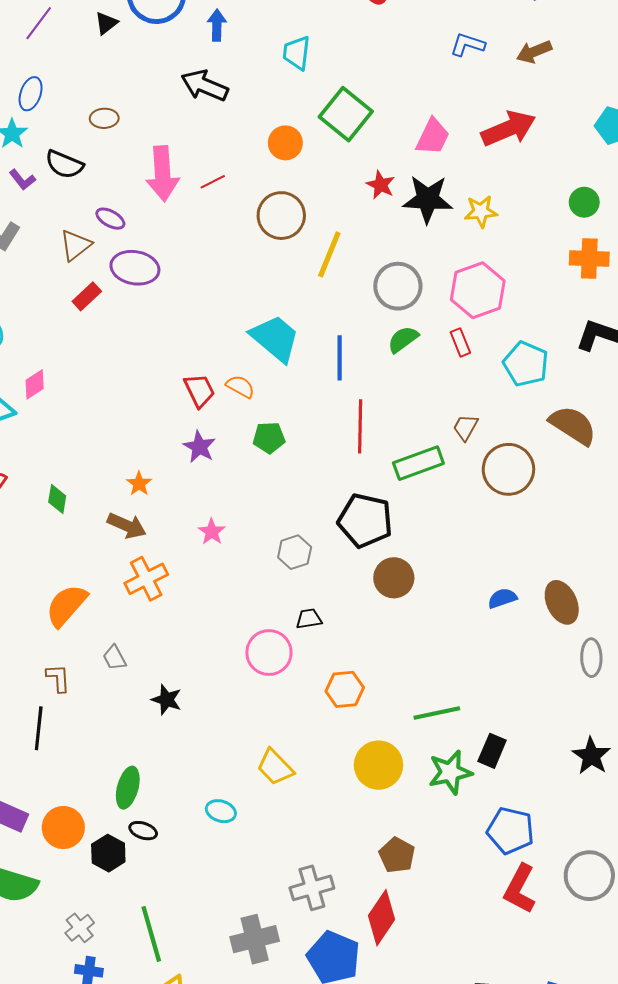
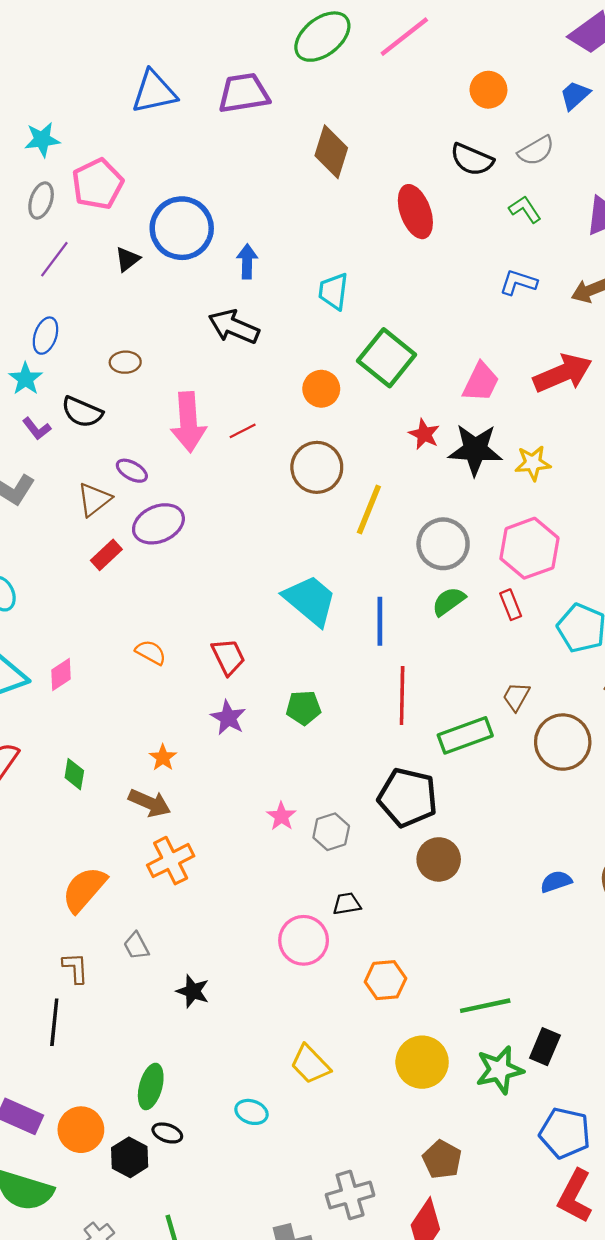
purple ellipse: (135, 268) -> (158, 524), turned -33
pink diamond: (35, 384) -> (61, 674), moved
orange semicircle: (240, 386) -> (151, 652), moved
pink star: (212, 532) -> (281, 816), moved

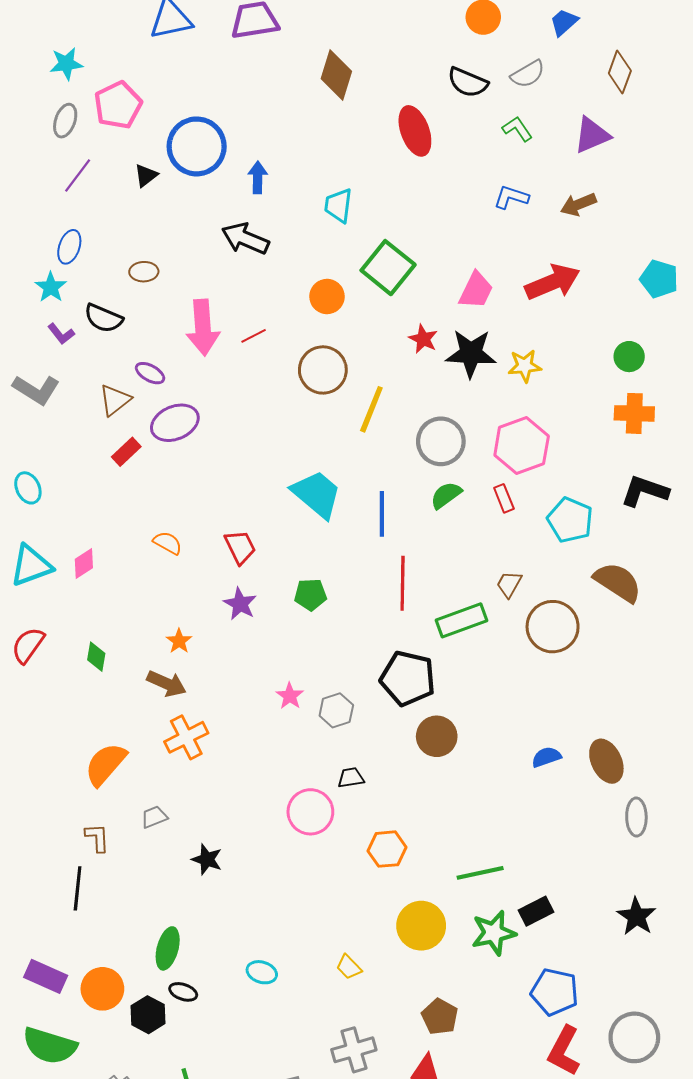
gray trapezoid: (136, 946) -> (154, 817), turned 96
black rectangle: (545, 1047) -> (536, 911), turned 40
yellow trapezoid: (310, 1064) -> (349, 967), moved, size x0.7

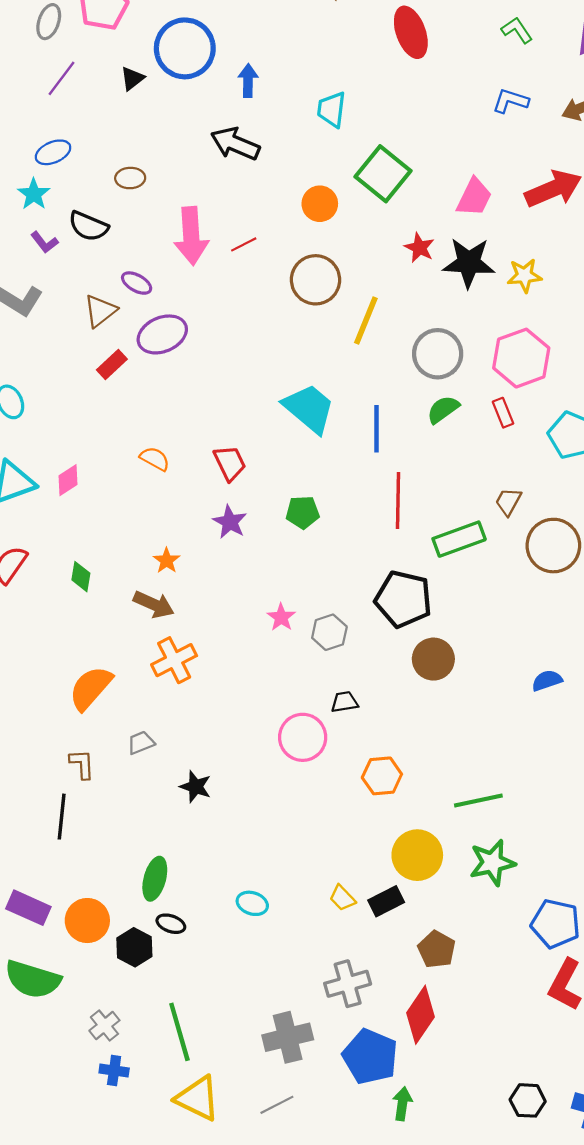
blue ellipse: (69, 247) -> (53, 152), turned 48
black rectangle: (536, 911) -> (386, 901), moved

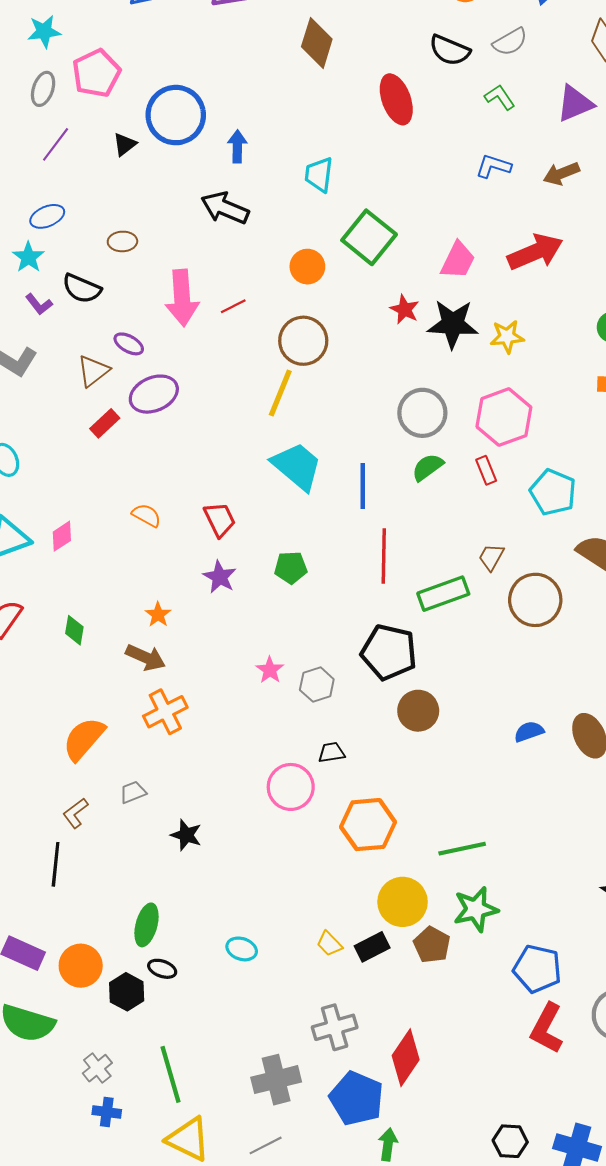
yellow line: (366, 321) -> (280, 393), moved
brown L-shape: (82, 764) -> (75, 813), turned -124
orange hexagon: (382, 776) -> (368, 825), size x1.4
brown pentagon: (437, 949) -> (432, 945), moved

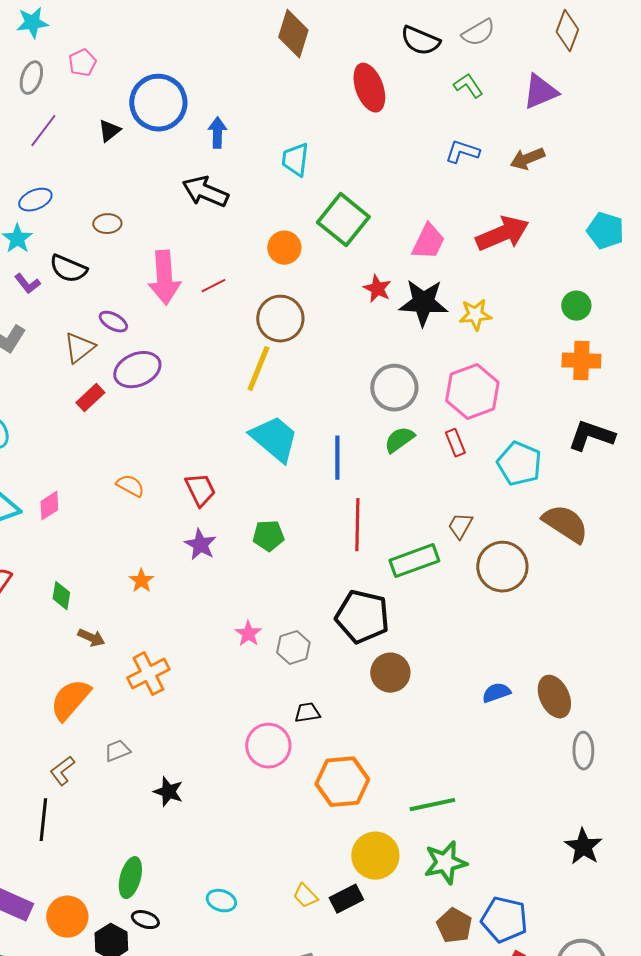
pink pentagon: (96, 73) -> (82, 63), size x0.6
brown arrow: (145, 657) -> (91, 638), moved, size x0.7
brown pentagon: (432, 945) -> (454, 926), moved

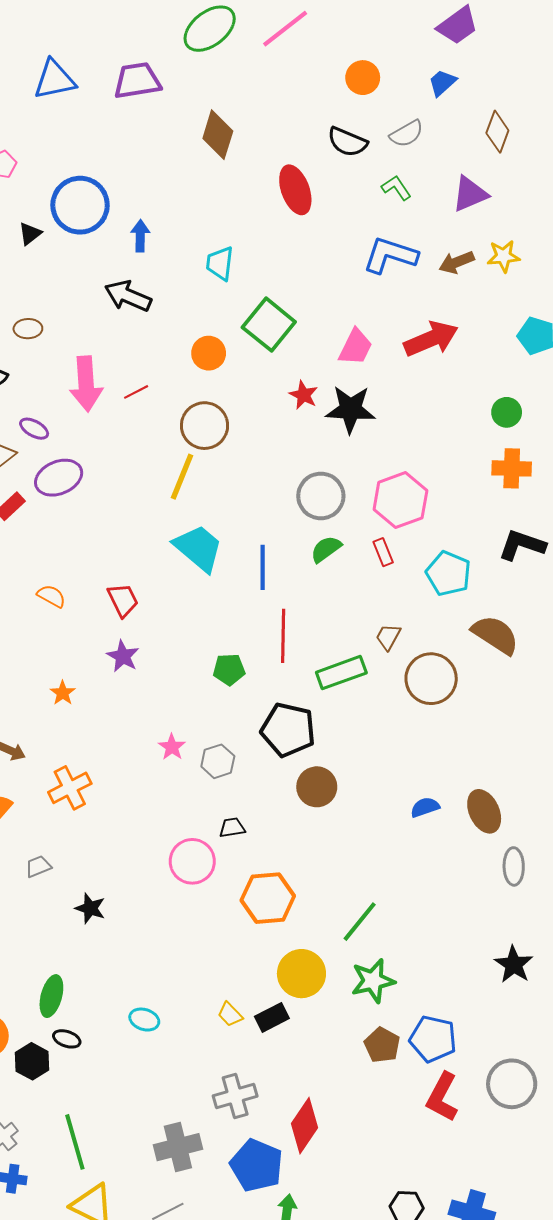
blue L-shape: (462, 152) -> (390, 255), size x1.6
yellow star: (475, 315) -> (504, 256), moved
green pentagon: (268, 536) -> (229, 669), moved
green line: (432, 805) -> (360, 922), turned -39

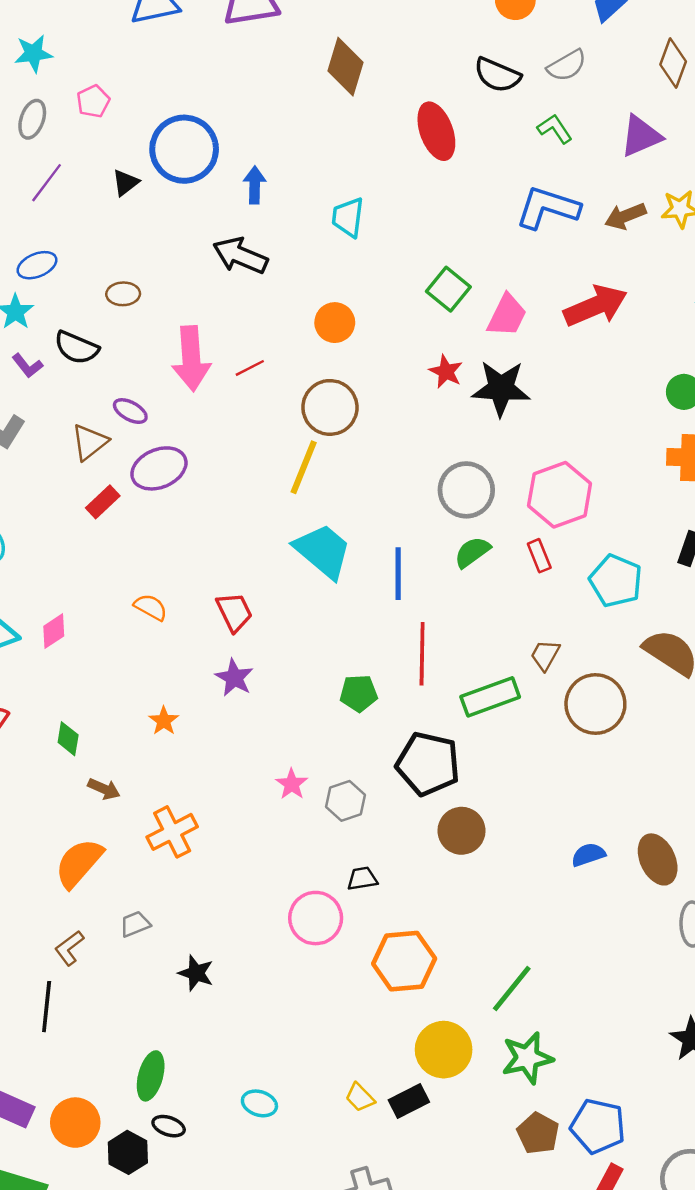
green square: (269, 325) -> (448, 289), moved, size x0.7

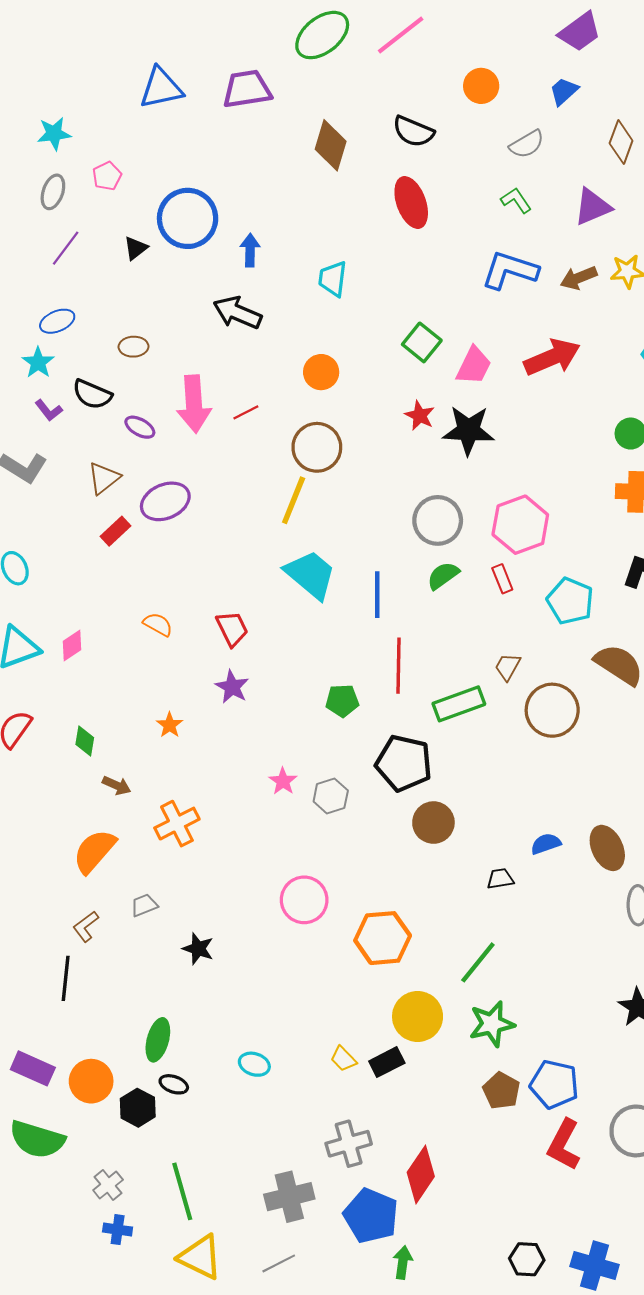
black semicircle: (497, 75) -> (413, 131), moved
purple ellipse: (130, 411) -> (140, 427), moved
black trapezoid: (362, 879) -> (500, 879), moved

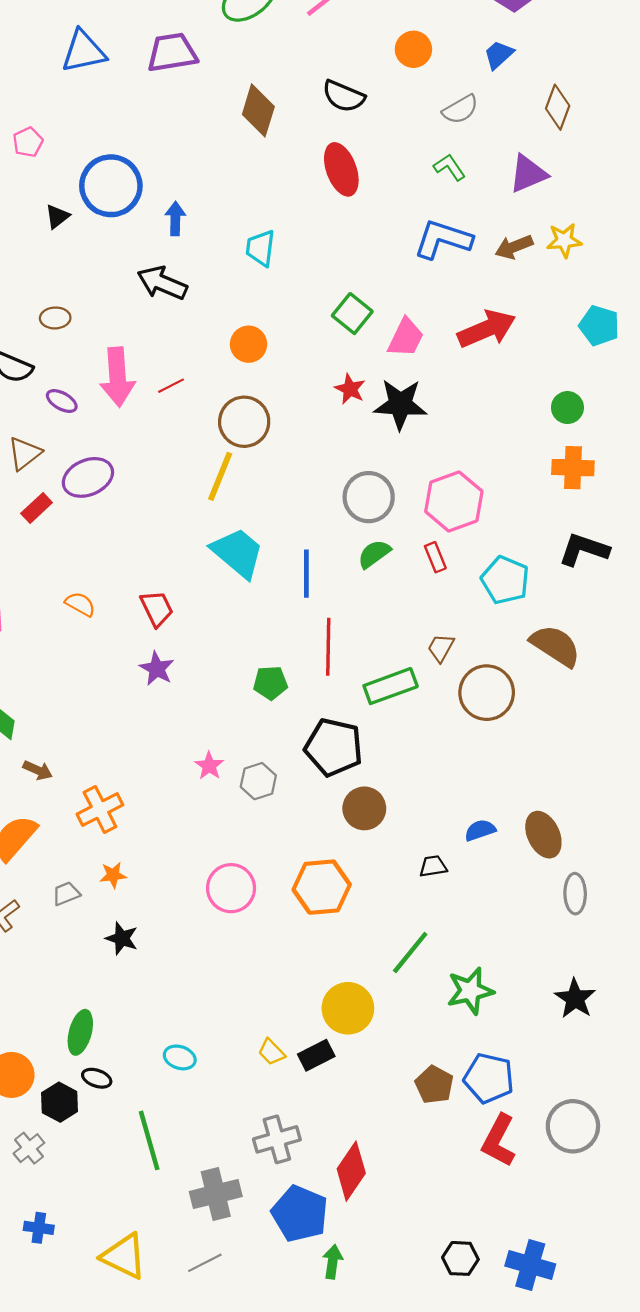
orange star: (170, 725) -> (113, 875), moved, turned 30
orange hexagon: (383, 938) -> (322, 887), moved
green star: (492, 1024) -> (470, 991), moved
gray cross: (108, 1185) -> (29, 1148), moved
green line: (182, 1191) -> (149, 1140), moved

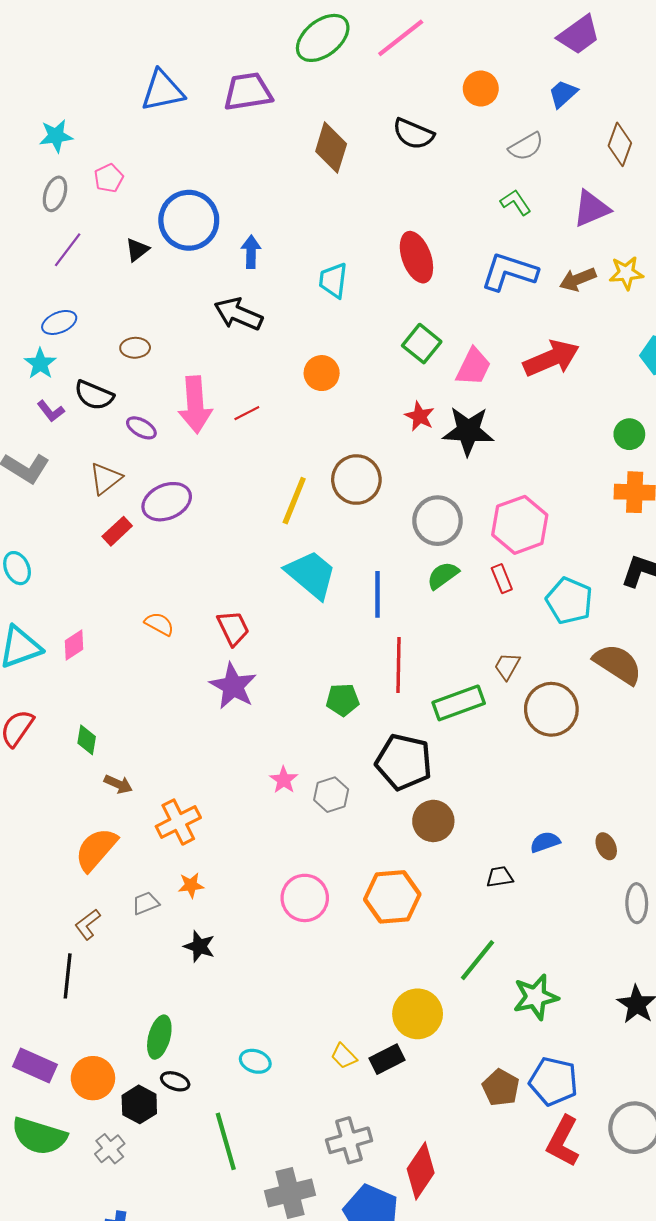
red ellipse: (341, 169) -> (416, 257), moved
brown circle: (244, 422) -> (356, 480), moved
purple star: (157, 669) -> (233, 686), size x1.4
brown ellipse: (543, 835) -> (606, 846), size x0.6

